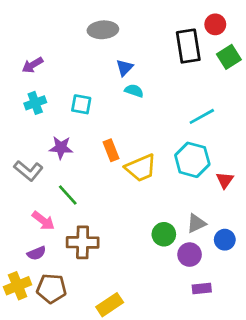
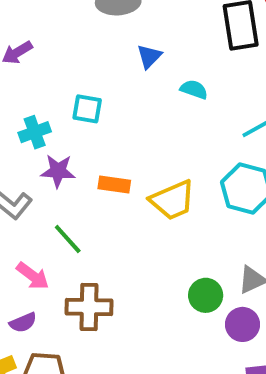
cyan semicircle: (134, 91) -> (194, 89), moved
cyan cross: (35, 103) -> (35, 132), moved
orange rectangle: (111, 150) -> (114, 185), moved, turned -60

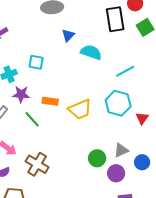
cyan semicircle: (194, 89) -> (91, 52), size x1.5
green line: (68, 239) -> (32, 119), moved
brown cross: (89, 307) -> (37, 164), turned 30

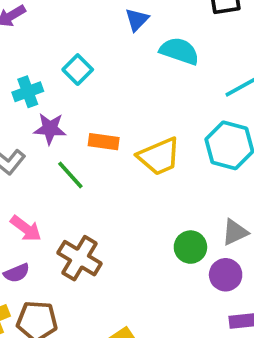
cyan square: (36, 62) -> (78, 70), turned 35

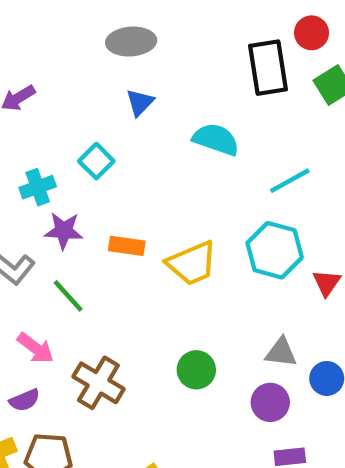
blue triangle: (137, 20) -> (140, 102), moved
green line: (70, 175) -> (68, 296), moved
gray triangle: (235, 232) -> (281, 352), turned 32
green circle: (190, 247) -> (196, 370), moved

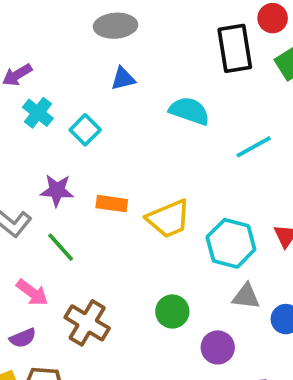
blue triangle: (140, 102) -> (123, 79), turned 32
cyan cross: (38, 187) -> (38, 113), moved, turned -32
cyan hexagon: (275, 250) -> (231, 243), moved
purple circle: (270, 402) -> (218, 347), moved

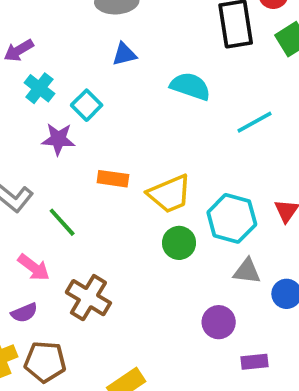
purple star: (57, 190) -> (58, 139), moved
green circle: (172, 311) -> (179, 243), moved

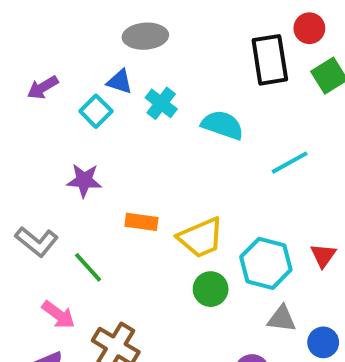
blue triangle: (124, 54) -> (120, 82), moved, turned 32
cyan cross: (39, 88) -> (161, 103), moved
cyan square: (87, 105) -> (96, 111), moved

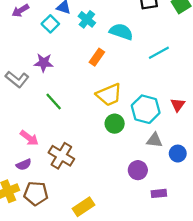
orange rectangle: (141, 222) -> (97, 57), moved, turned -63
gray L-shape: (37, 242) -> (17, 79), moved
green line: (88, 267) -> (54, 101), moved

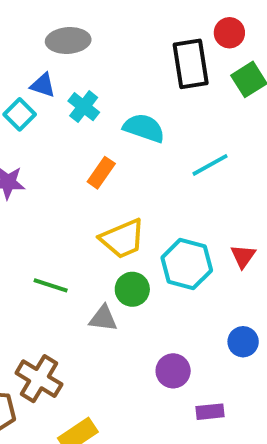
green line: (54, 101) -> (51, 285), moved, turned -30
gray triangle: (154, 140) -> (103, 318), moved
brown cross: (61, 156) -> (39, 379), moved

